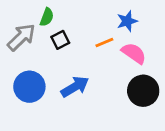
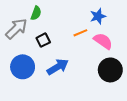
black square: (60, 40) -> (43, 40), moved

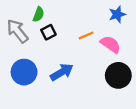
blue star: (98, 16) -> (117, 14), moved
gray arrow: (16, 29) -> (17, 31), turned -85
black square: (43, 40) -> (48, 32), moved

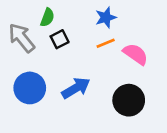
blue star: (117, 14) -> (106, 17), moved
black circle: (118, 75) -> (129, 100), moved

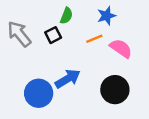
green semicircle: (47, 17) -> (66, 16), moved
blue star: (106, 17) -> (106, 16), moved
blue circle: (30, 88) -> (39, 93), moved

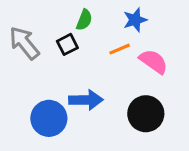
blue arrow: (68, 79) -> (86, 100), turned 30

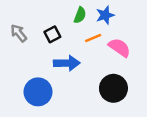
green semicircle: (84, 20) -> (80, 15), moved
gray arrow: (24, 43) -> (19, 33), size x0.7
blue arrow: (86, 100) -> (67, 63), moved

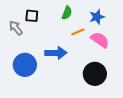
blue star: (105, 15) -> (97, 17), moved
black square: (52, 34) -> (32, 16), moved, turned 32
blue circle: (38, 92) -> (25, 65), moved

